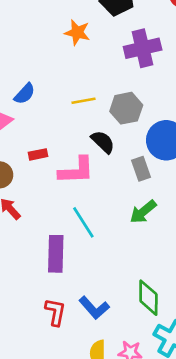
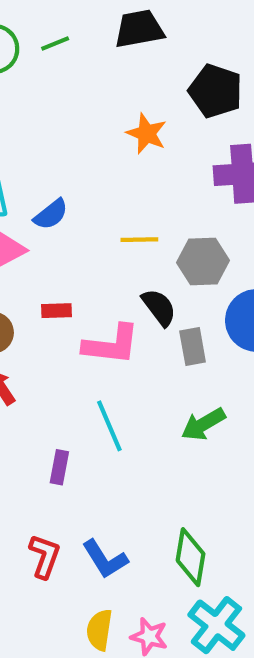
gray rectangle: (141, 169) -> (193, 346), moved
purple rectangle: (56, 254) -> (59, 467), size x0.6

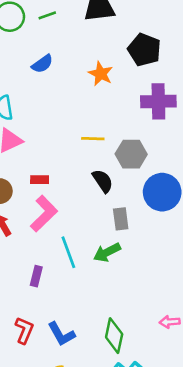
blue semicircle: (51, 214) -> (42, 64), moved
pink L-shape: (111, 345) -> (44, 214), moved, turned -54
gray rectangle: (193, 346) -> (121, 219), moved
green arrow: (203, 424) -> (107, 252), moved

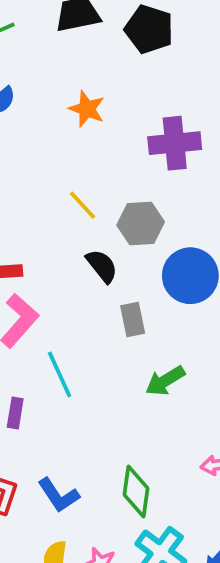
black pentagon: (144, 50) -> (149, 29), moved
yellow line: (93, 139) -> (83, 205), turned 50
green arrow: (107, 252) -> (165, 381), moved

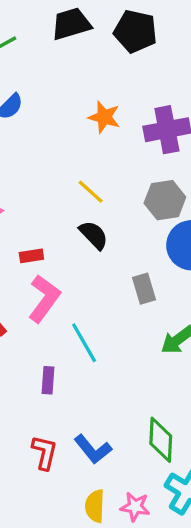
orange star: (87, 109) -> (104, 117), moved
gray hexagon: (141, 224) -> (165, 200), moved
black semicircle: (102, 266) -> (94, 235), moved

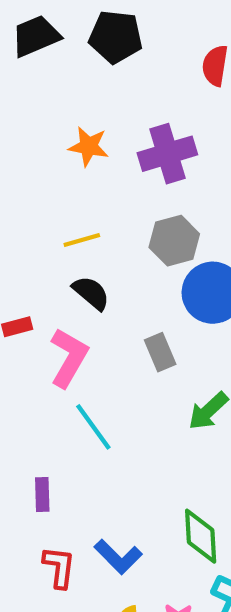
yellow line: (91, 192) -> (82, 240), turned -52
pink L-shape: (44, 299) -> (69, 358), moved
purple rectangle: (48, 380) -> (42, 495), moved

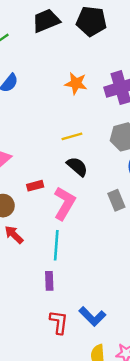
cyan line: (93, 427) -> (56, 245), moved, turned 40

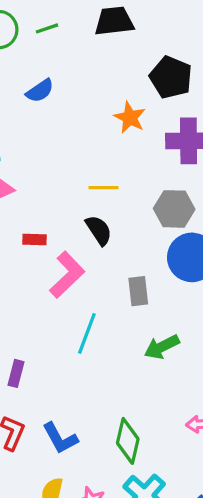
black pentagon: (91, 21) -> (171, 77), moved
cyan line: (56, 245) -> (87, 333), moved

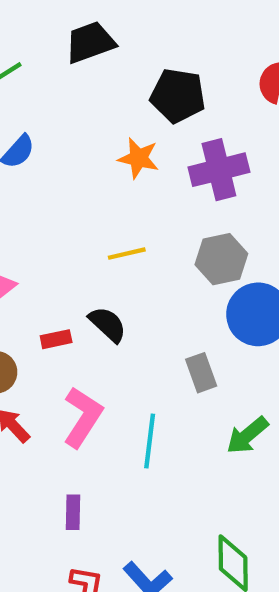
black semicircle: (99, 230) -> (108, 324), moved
pink L-shape: (67, 275) -> (83, 417), moved

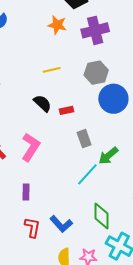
red rectangle: (56, 339) -> (67, 110), moved
gray rectangle: (201, 373) -> (84, 139), moved
cyan line: (150, 441) -> (87, 174), moved, turned 35

